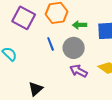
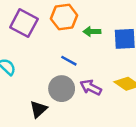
blue line: (51, 44) -> (69, 61), moved, turned -40
gray circle: (74, 48) -> (62, 89), moved

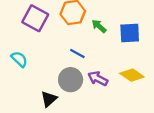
green arrow: (92, 32) -> (99, 26), turned 42

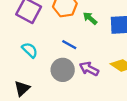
cyan semicircle: (19, 59) -> (30, 50), moved
black triangle: (49, 99) -> (22, 89), moved

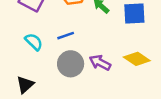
blue line: (69, 45) -> (66, 36), moved, turned -48

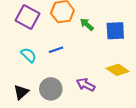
purple arrow: (100, 63) -> (86, 85), moved
gray circle: (71, 64) -> (51, 89), moved

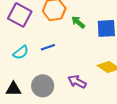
cyan semicircle: (29, 55) -> (21, 52), turned 98
black triangle: (21, 92) -> (13, 89), turned 42

